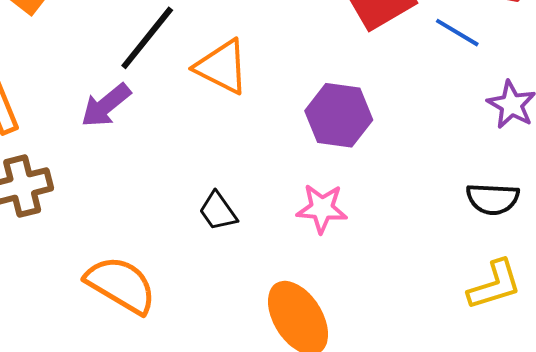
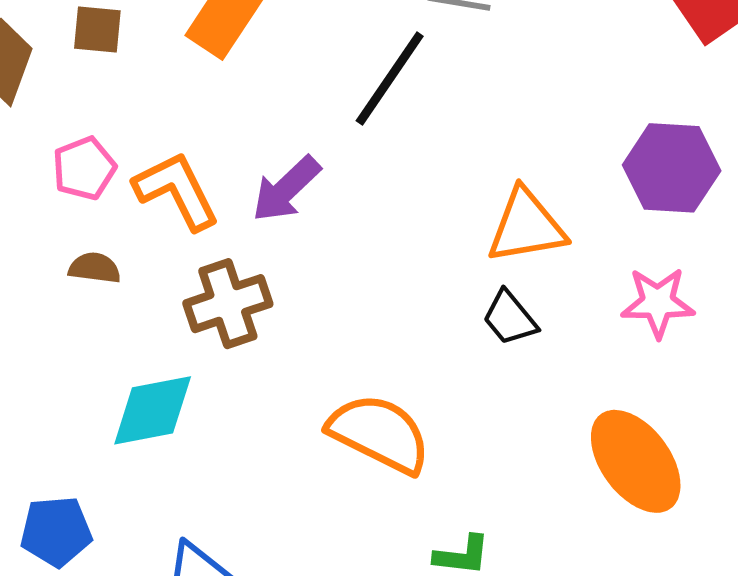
orange triangle: (222, 67) -> (526, 226), moved, turned -32
purple arrow: (106, 105) -> (286, 189), moved

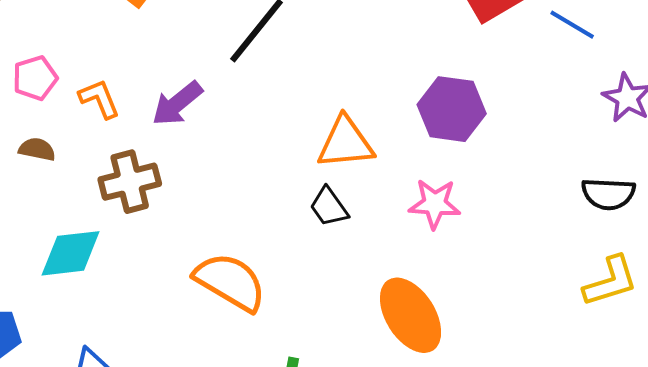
orange L-shape: (177, 191) -> (99, 99), size x0.7

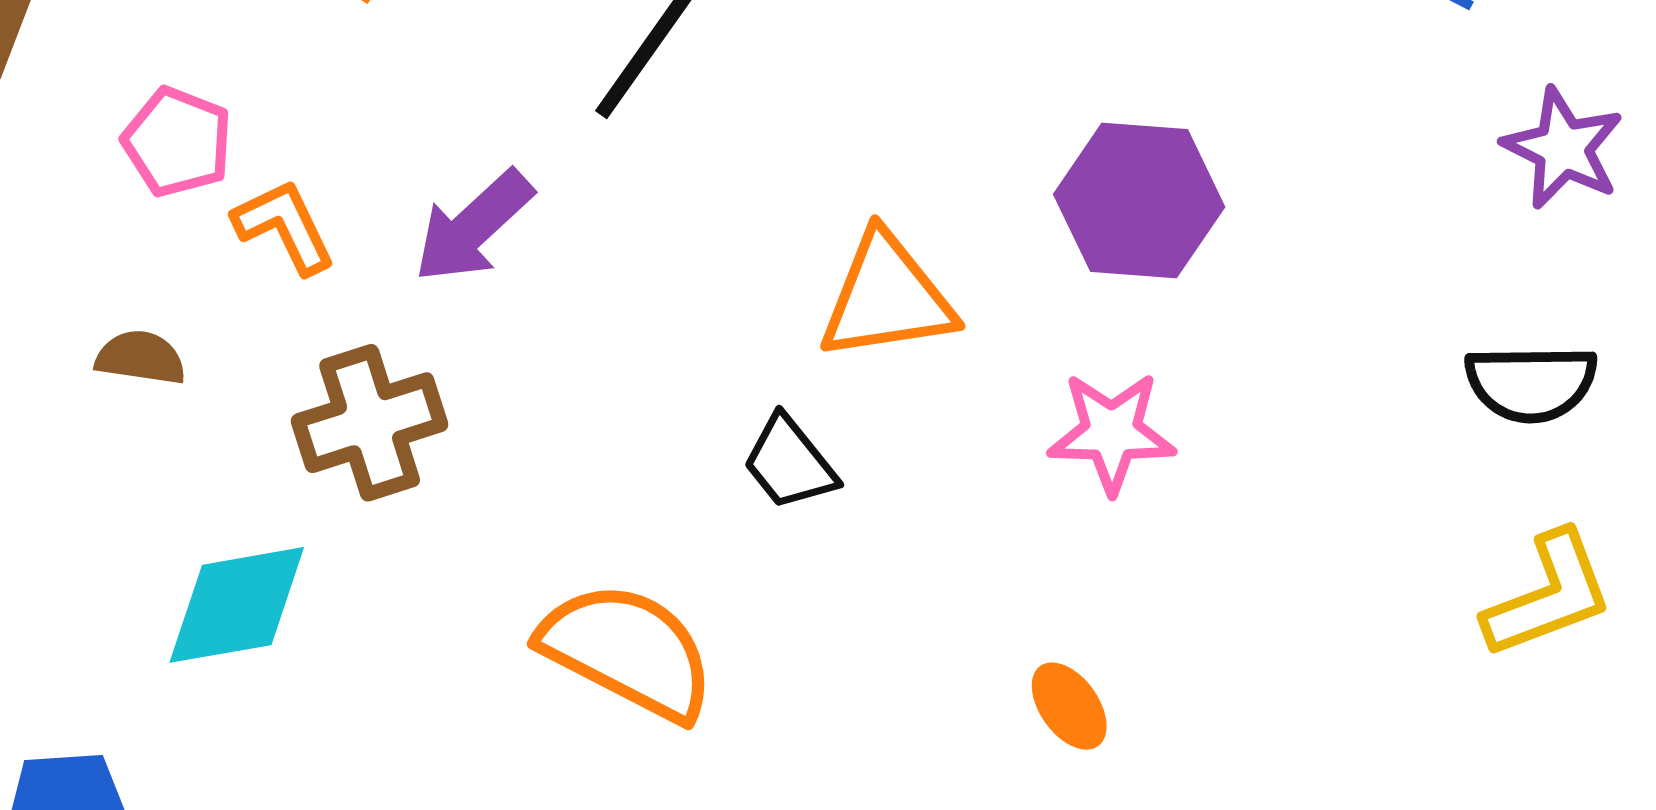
pink pentagon: (35, 78) -> (177, 142), moved, turned -30
black trapezoid: (329, 207) -> (789, 463), moved
orange ellipse: (411, 315) -> (1069, 706), size x0.5

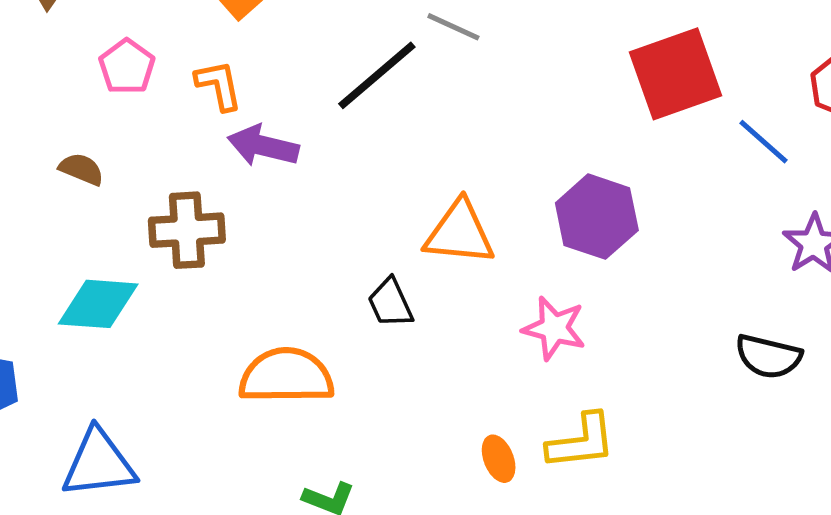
orange L-shape: (284, 226) -> (219, 85), moved
purple arrow: (473, 227) -> (263, 146), turned 42
yellow L-shape: (1548, 595) -> (581, 442), moved
orange semicircle: (628, 651) -> (286, 376), turned -42

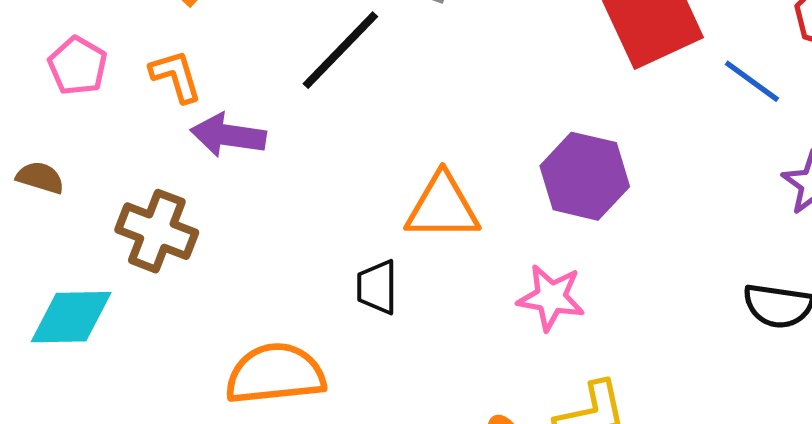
brown cross: (187, 230) -> (157, 231), turned 30
black trapezoid: (390, 303) -> (377, 287), turned 30

